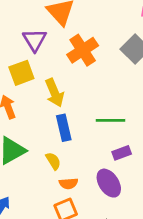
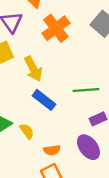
blue rectangle: (64, 128) -> (44, 100), turned -35
yellow semicircle: (53, 161) -> (27, 131), moved

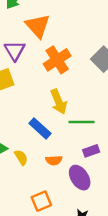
yellow arrow: (33, 69) -> (59, 102), moved
orange semicircle: (52, 150) -> (54, 160), moved

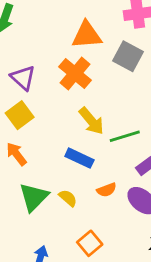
orange triangle: (38, 26) -> (87, 35), moved, turned -36
orange square: (41, 201) -> (90, 243), moved

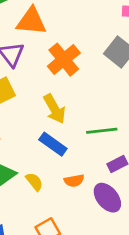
orange triangle: (87, 35) -> (31, 21), moved
yellow arrow: (91, 121) -> (55, 109), moved

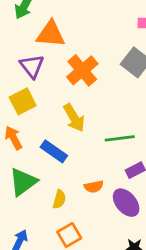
blue rectangle: (53, 144) -> (54, 151), moved
yellow semicircle: (34, 182) -> (59, 199), moved, turned 54

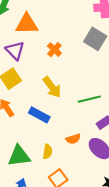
orange cross: (82, 70) -> (54, 50), size x0.6
green triangle: (23, 182) -> (19, 156), moved, turned 35

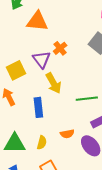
purple triangle: (15, 51) -> (42, 60), moved
blue rectangle: (39, 115) -> (38, 107), turned 48

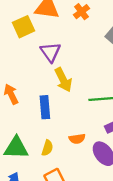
orange cross: (60, 48) -> (81, 12), moved
yellow square: (16, 70) -> (24, 27), moved

